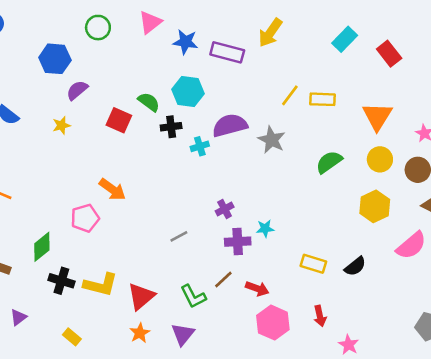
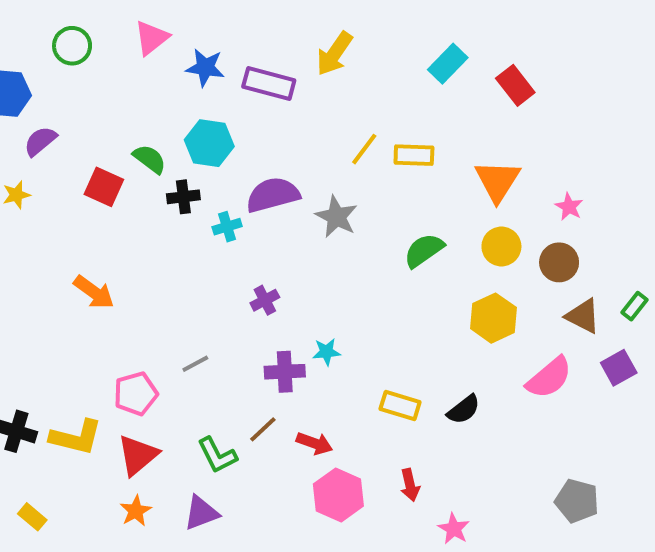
purple cross: (225, 209) -> (265, 300), moved
pink pentagon: (85, 218) -> (136, 394), moved
purple triangle: (183, 334) -> (201, 513), turned 30

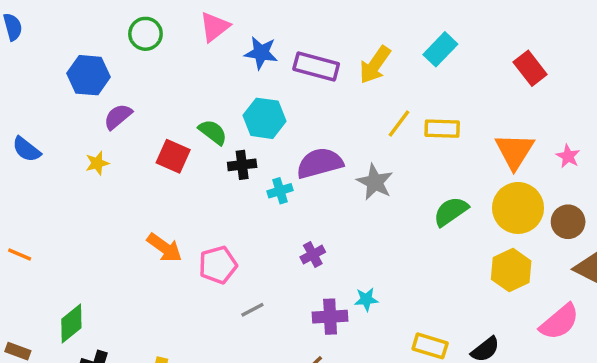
yellow arrow: (334, 54) -> (375, 65), moved
cyan rectangle: (448, 64) -> (440, 49), moved
pink star: (569, 207) -> (568, 156), moved
yellow circle: (501, 246) -> (518, 208), size x1.5
pink pentagon: (136, 394) -> (218, 265), moved

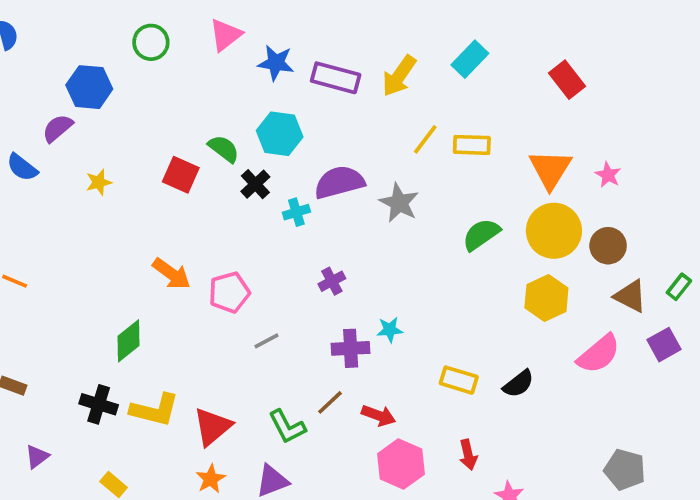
purple semicircle: (118, 117) -> (58, 128), moved
black cross: (242, 165) -> (255, 184), turned -36
green diamond: (71, 324) -> (128, 341), moved

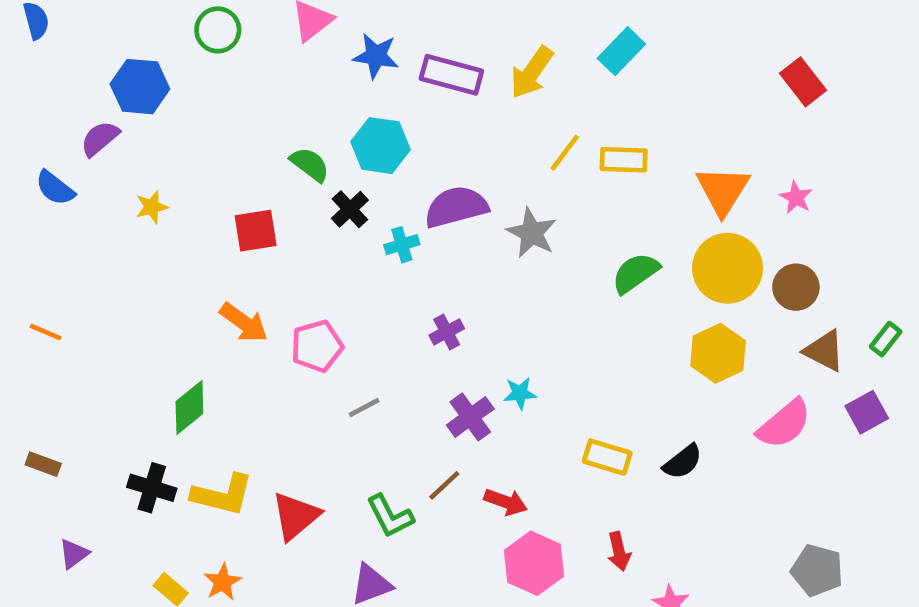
red rectangle: (567, 80) -> (803, 82), moved
red square: (181, 175) -> (256, 231), moved, turned -33
purple cross: (351, 348) -> (470, 417), turned -33
orange star: (211, 479) -> (223, 582), moved

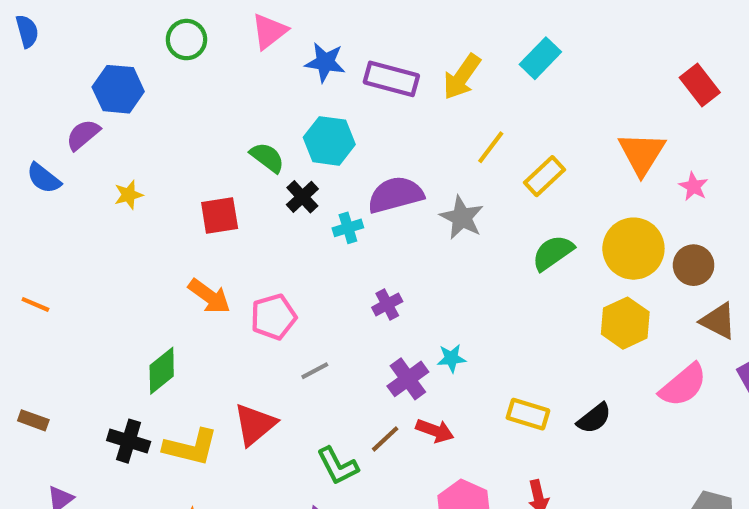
yellow rectangle: (624, 160) -> (545, 176), moved, turned -45
orange triangle: (723, 190) -> (642, 153), moved
red arrow: (506, 502) -> (435, 431), moved
red triangle: (296, 516) -> (255, 424), moved

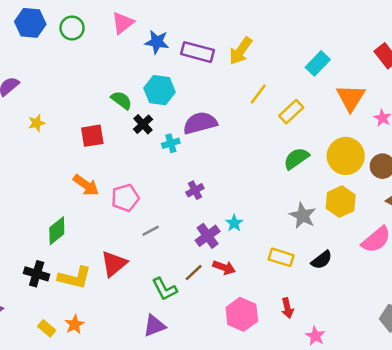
cyan rectangle: (540, 58) -> (318, 63), moved
blue hexagon: (118, 89) -> (30, 23), moved
gray star: (462, 218) -> (303, 216), moved
cyan star: (451, 358) -> (234, 223), turned -30

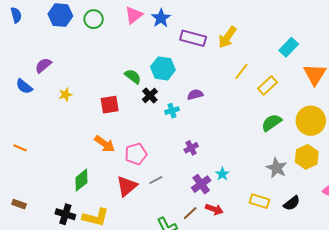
blue star: (157, 42) -> (161, 18), moved, turned 30
purple semicircle: (200, 123) -> (195, 95), size x0.6
red triangle: (114, 264) -> (127, 186), moved

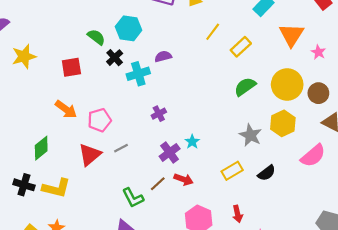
yellow star: (65, 95) -> (24, 56), size x1.6
cyan cross: (172, 111) -> (138, 74), size x1.5
yellow rectangle: (259, 201) -> (232, 171), turned -48

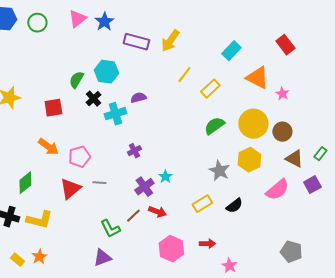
orange triangle: (291, 35) -> (257, 78), turned -35
green semicircle: (96, 37) -> (76, 80), turned -96
gray line: (121, 148) -> (99, 183), turned 32
red arrow: (238, 214) -> (207, 244), turned -77

